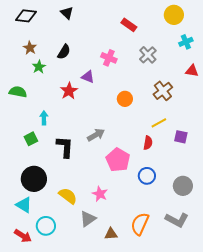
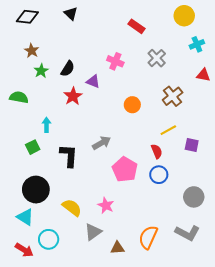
black semicircle: (64, 52) -> (68, 69), moved
red semicircle: (148, 143) -> (157, 151), turned -32
blue circle: (147, 176) -> (159, 175), moved

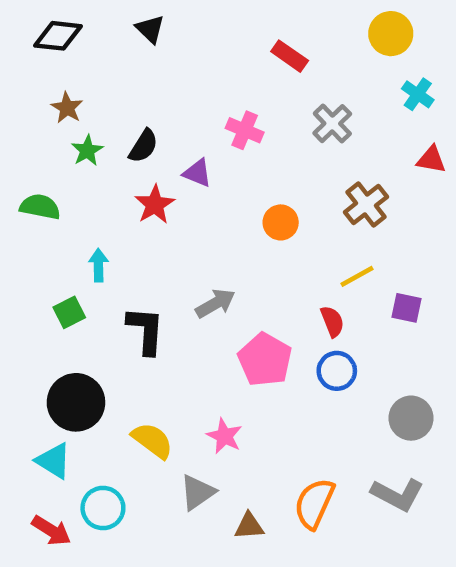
cyan cross: (197, 44) -> (418, 94), turned -32

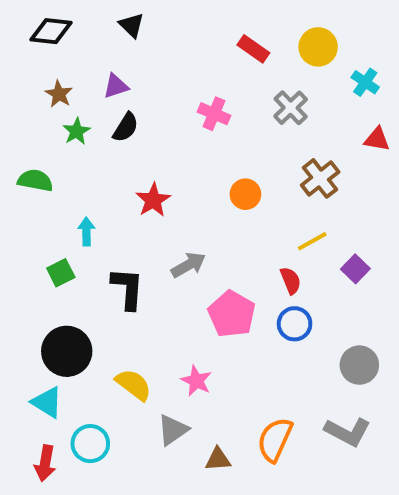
yellow circle: (391, 34) -> (318, 47), moved
purple triangle: (197, 173) -> (116, 86), moved, turned -40
red star: (155, 204) -> (153, 200), moved
purple square: (407, 308) -> (355, 269), turned 32
red arrow: (51, 530) -> (45, 463), turned 68

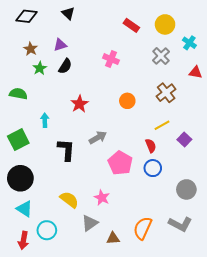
gray cross: (291, 108) -> (161, 56), moved
green square: (61, 273) -> (18, 140), moved, size x1.5
black circle: (67, 351) -> (20, 178), moved

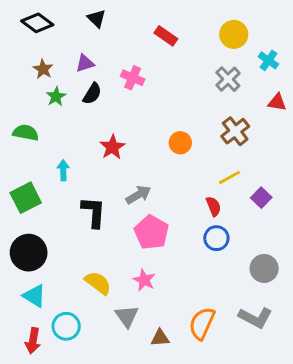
black diamond: (26, 16) -> (37, 23), turned 30
red rectangle: (131, 25) -> (166, 36), moved
pink cross: (111, 59) -> (133, 78), moved
pink pentagon: (120, 163) -> (151, 232), moved
gray triangle: (90, 223) -> (127, 316), turned -30

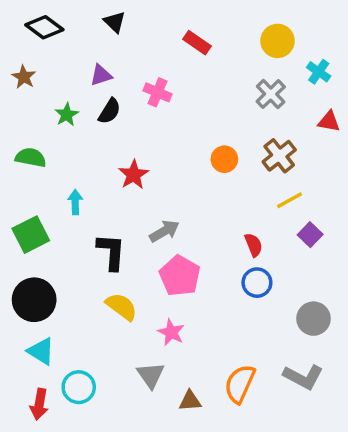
brown star: (43, 69) -> (24, 77), moved
orange circle: (180, 143) -> (224, 159), moved
yellow line: (229, 177) -> (290, 200), moved
yellow semicircle: (98, 283) -> (122, 307), moved

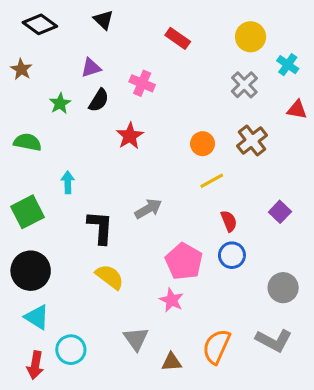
red star: (134, 175) -> (130, 136), moved
yellow line: (290, 200) -> (212, 181), moved
pink pentagon: (180, 276) -> (184, 261), moved
pink star: (171, 332) -> (172, 300), moved

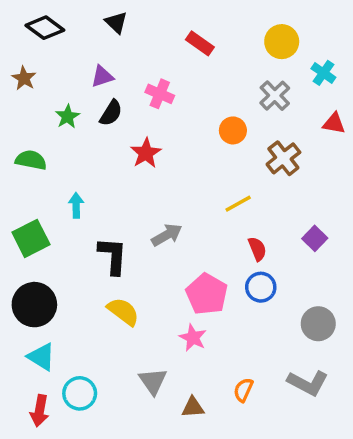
orange circle: (203, 144) -> (233, 130), moved
orange semicircle: (216, 347) -> (243, 390), size x0.6

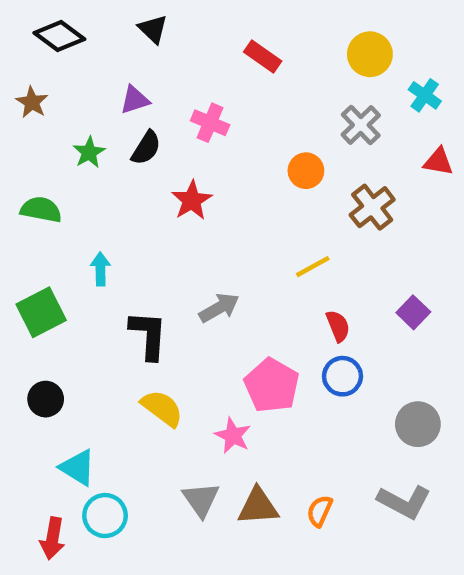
black circle: (34, 305) -> (46, 399), size x0.6
pink star: (193, 338) -> (233, 436), moved
cyan triangle: (41, 357) -> (78, 468), moved
brown triangle: (193, 407) -> (258, 506), moved, size x1.4

